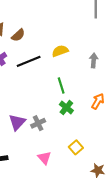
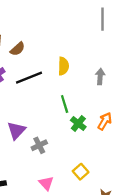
yellow semicircle: (60, 51) -> (63, 66), turned 112
green cross: (66, 108) -> (78, 123), moved
purple triangle: (17, 122) -> (16, 130), moved

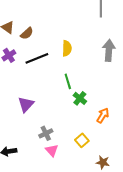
gray arrow: (100, 76) -> (109, 50), moved, size x1.5
orange arrow: (105, 121) -> (103, 115), moved
gray cross: (39, 145) -> (46, 133), moved

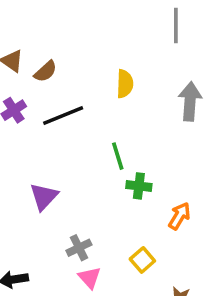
yellow semicircle: (67, 48) -> (125, 84), moved
green cross: (80, 98) -> (139, 186), turned -32

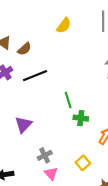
yellow semicircle: (125, 84) -> (64, 26), moved, turned 35

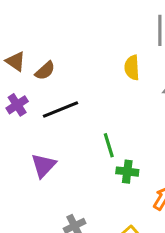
yellow semicircle: (64, 26) -> (132, 68), moved, turned 140
purple triangle: (23, 125) -> (43, 165), moved

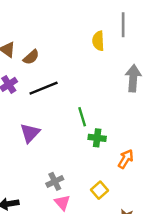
yellow semicircle: (132, 68) -> (98, 41), moved

